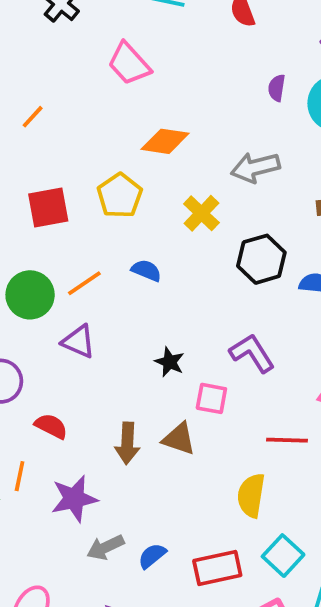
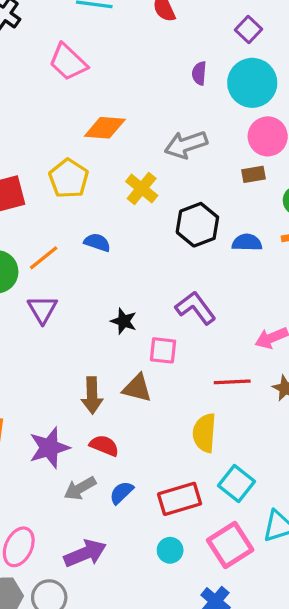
purple triangle: (79, 342) -> (42, 309), turned 40
red semicircle: (51, 426) -> (104, 446), moved

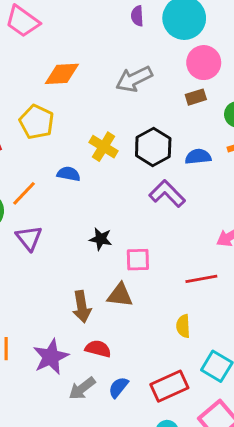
yellow cross: (142, 188) -> (104, 147), moved
purple L-shape: (196, 308) -> (167, 194), moved
yellow semicircle: (204, 433) -> (183, 326), size x0.7

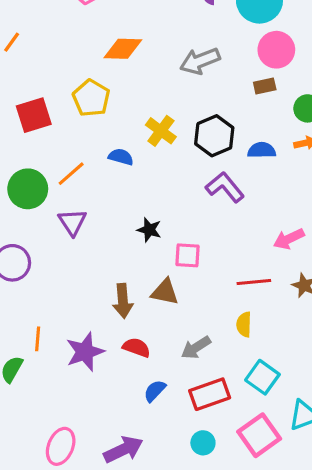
yellow semicircle: (183, 326) -> (244, 324), moved
gray arrow: (82, 388) -> (196, 348), moved

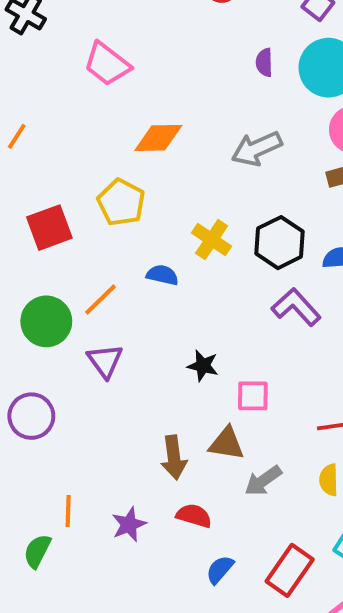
gray arrow: (196, 348) -> (263, 481), moved
purple star: (85, 352) -> (129, 524), size x0.7
red rectangle: (210, 394) -> (290, 570), turned -33

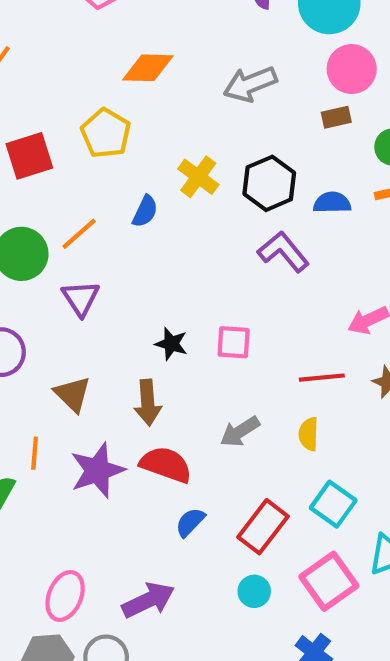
blue semicircle: (162, 275) -> (145, 211), turned 100
black star: (203, 366) -> (171, 344), moved
brown triangle: (227, 444) -> (73, 394), moved, turned 33
red semicircle: (194, 516) -> (166, 465), size x1.4
purple star: (129, 524) -> (97, 470), size x1.5

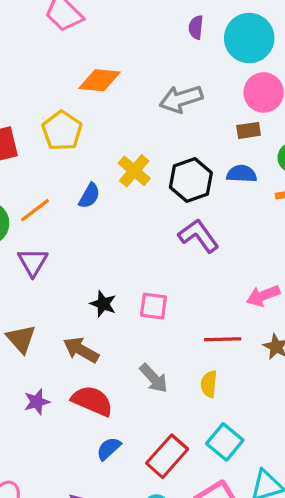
blue semicircle: (332, 203) -> (242, 174), moved
brown arrow: (148, 403) -> (81, 350), turned 120
gray arrow: (240, 432) -> (154, 378), turned -104
purple star: (97, 470) -> (37, 402), size x0.6

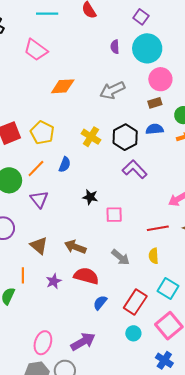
yellow pentagon: (62, 131) -> (42, 133), moved
blue semicircle: (89, 196) -> (65, 165), moved
black star: (103, 304) -> (90, 197), moved

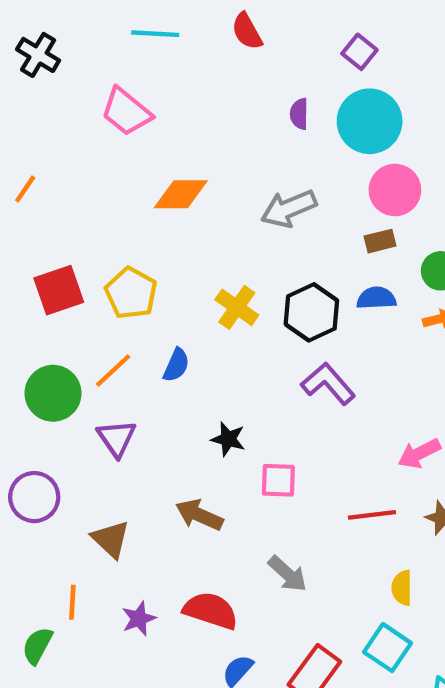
brown arrow: (75, 247) -> (199, 515), moved
yellow semicircle: (154, 256) -> (402, 588), moved

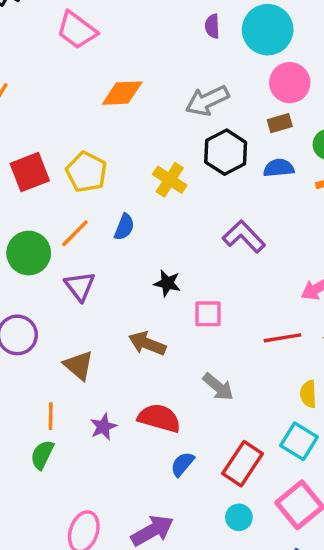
black hexagon: (311, 312) -> (226, 152), moved
green semicircle: (37, 646) -> (42, 455), moved

